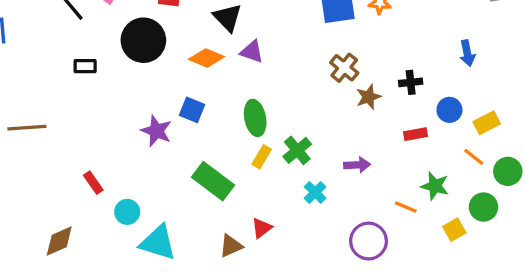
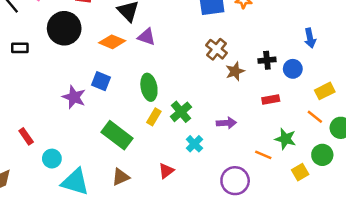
blue circle: (449, 110) -> (293, 69), moved
red triangle: (262, 228) -> (166, 171), moved
brown triangle: (231, 246) -> (121, 177), moved

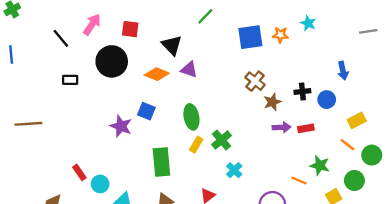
purple arrow: (226, 123) -> (282, 127), moved
green rectangle: (117, 135) -> (161, 162), turned 48
red rectangle: (26, 136) -> (79, 172), moved

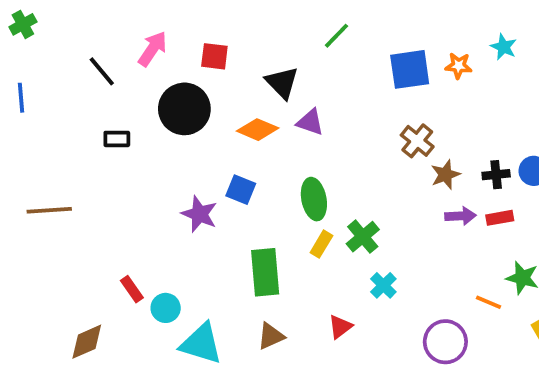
black cross: (302, 91) -> (496, 175), moved

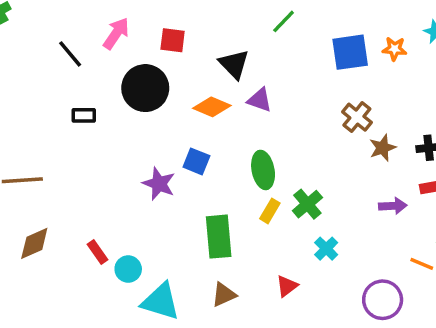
purple arrow: (460, 216) -> (393, 206), moved
brown diamond: (87, 342) -> (34, 243), moved

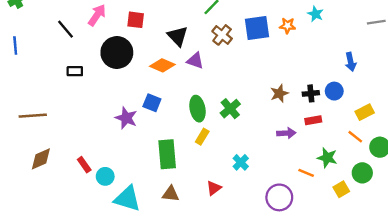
brown cross: (357, 117) -> (222, 35), moved
green cross: (307, 204) -> (230, 109), moved
brown triangle: (224, 295) -> (171, 194), turned 30

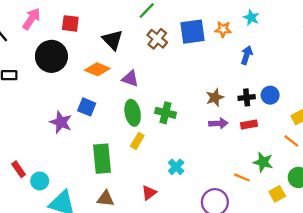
purple triangle: (195, 61) -> (130, 79), moved
blue arrow: (351, 62) -> (247, 55), moved, turned -150
green cross: (230, 109) -> (165, 113), turned -36
purple arrow: (286, 133) -> (218, 123), moved

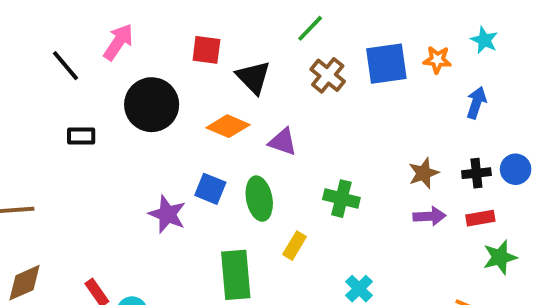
red square: (70, 23) -> (206, 50), moved
green ellipse: (133, 113) -> (259, 199), moved
green star: (263, 162) -> (500, 257), moved, turned -30

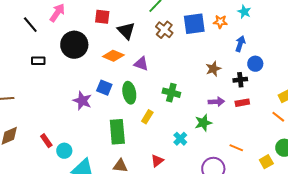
blue circle: (516, 169) -> (255, 64), moved
brown star: (424, 173) -> (213, 69), moved
green star: (500, 257) -> (203, 123), moved

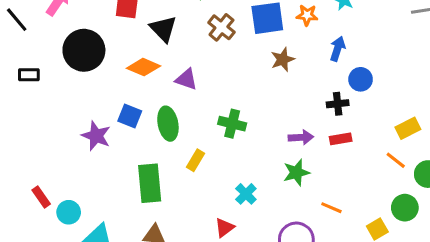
brown star: (213, 69) -> (283, 59), moved
green star: (203, 123) -> (296, 173), moved
red triangle: (157, 161) -> (225, 228), moved

